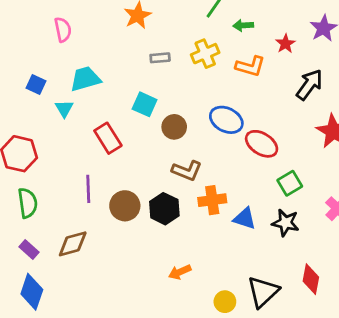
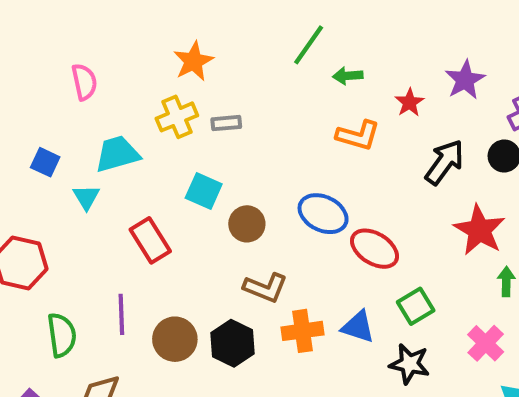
yellow cross: (205, 54) -> (177, 117), moved
green semicircle: (28, 203) -> (62, 335), moved
blue triangle: (245, 218) -> (358, 327), moved

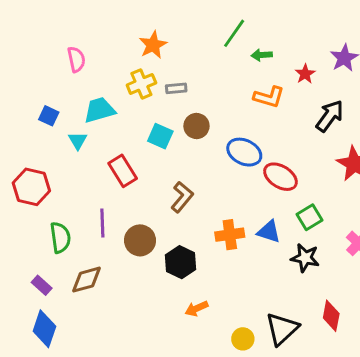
brown circle: (247, 224) -> (196, 126), moved
brown L-shape: (265, 288) -> (182, 197), moved, turned -72
black hexagon: (232, 343) -> (181, 262), moved

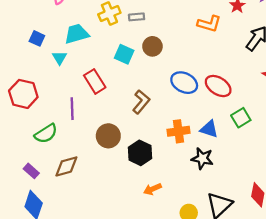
blue ellipse: (244, 152) -> (184, 83), moved
purple line: (102, 223) -> (72, 109), moved
green semicircle: (60, 238) -> (46, 134), turned 65
black star: (305, 258) -> (202, 159), moved

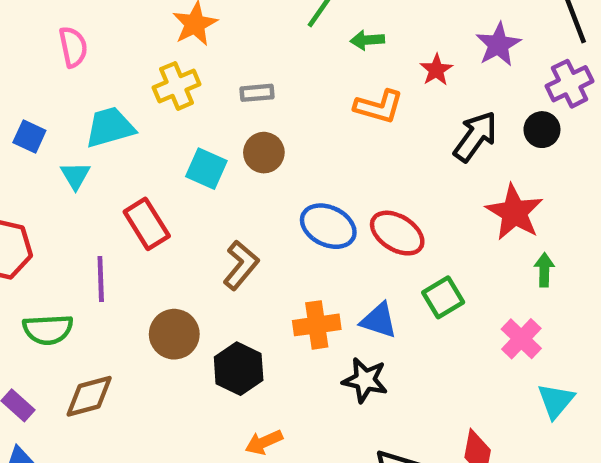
gray rectangle: (137, 17) -> (257, 93), moved
green semicircle: (46, 134) -> (48, 330), turned 30

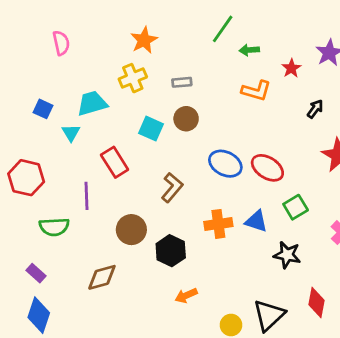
pink semicircle: (73, 47) -> (61, 43), moved
black arrow: (475, 137) -> (315, 109), size x0.6
black star: (365, 380) -> (287, 255), moved
brown diamond: (89, 396) -> (102, 277), moved

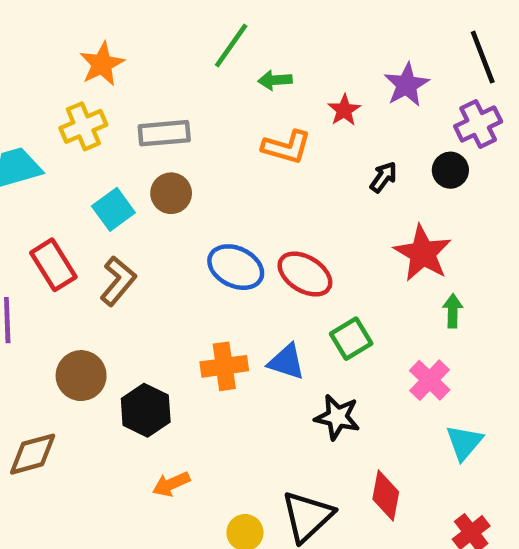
gray rectangle: (182, 82) -> (164, 133), size x1.5
cyan square: (151, 129) -> (113, 209), turned 30
brown L-shape: (172, 187) -> (118, 281), moved

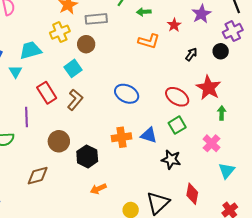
gray rectangle: (164, 133) -> (96, 19), moved
brown circle: (171, 193) -> (86, 44), moved
red ellipse: (305, 274) -> (177, 97), moved

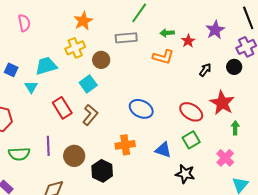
green arrow: (144, 12) -> (167, 33), moved
gray rectangle: (96, 19) -> (126, 38), moved
purple line: (26, 117) -> (48, 146), moved
orange cross: (122, 137) -> (125, 145), moved

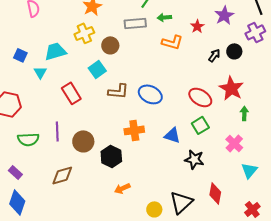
green arrow: (167, 33) -> (164, 17), moved
black circle: (234, 67) -> (234, 51), moved
brown L-shape: (90, 115) -> (118, 91), moved, turned 55

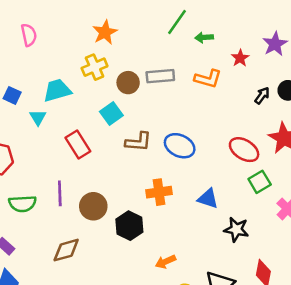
green arrow: (164, 17) -> (204, 37), moved
gray rectangle: (135, 23) -> (160, 76), moved
green square: (200, 125) -> (260, 182), moved
orange arrow: (122, 188) -> (165, 262), moved

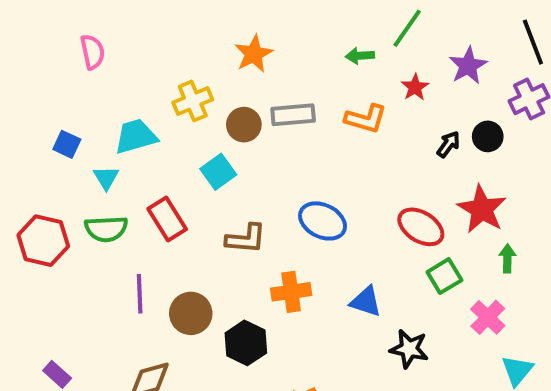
green line: (177, 22) -> (407, 28), moved
orange star: (105, 32) -> (254, 54), moved
brown L-shape: (138, 142) -> (246, 239), moved
green semicircle: (22, 204) -> (106, 229), moved

